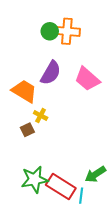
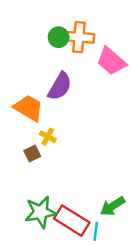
pink trapezoid: (87, 79) -> (111, 61), moved

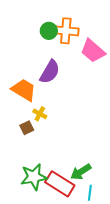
green arrow: (113, 206) -> (81, 172), moved
cyan line: (96, 231) -> (90, 193), moved

